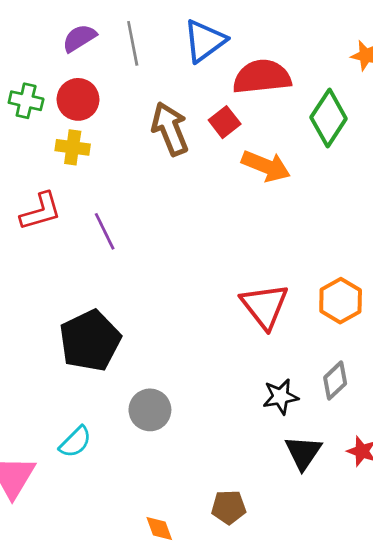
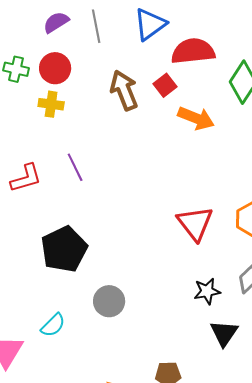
red L-shape: (41, 211) -> (26, 178), moved

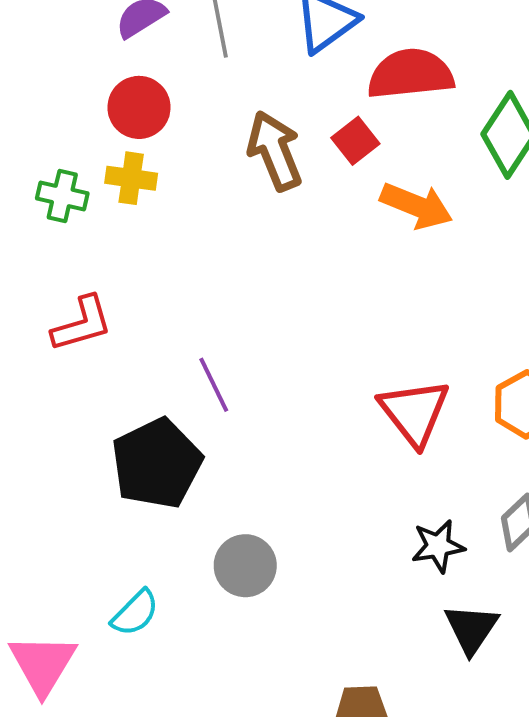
green cross: (16, 69) -> (62, 196), moved
purple line: (75, 167) -> (214, 385), moved

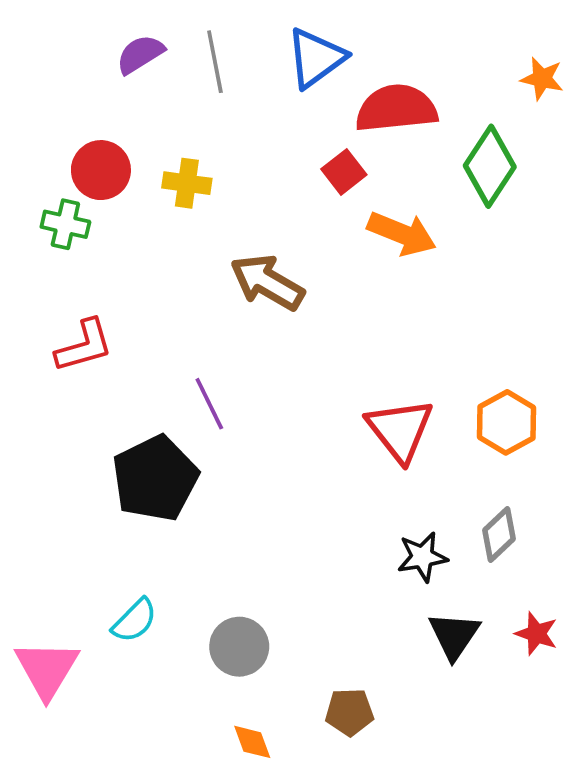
red circle: (139, 107) -> (101, 170), moved
brown arrow: (275, 151) -> (267, 282), moved, turned -38
yellow cross: (131, 178) -> (187, 183), moved
gray circle: (245, 566) -> (239, 647), moved

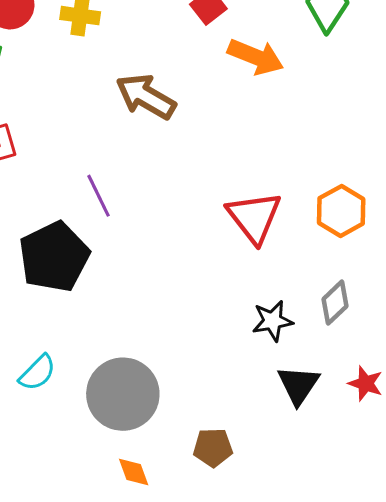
gray circle: (239, 647) -> (123, 394), size x1.5

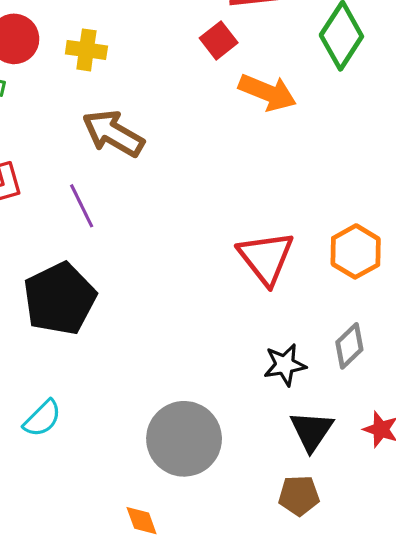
brown arrow: (146, 96) -> (113, 133), moved
purple line: (98, 196) -> (82, 206), moved
gray circle: (123, 394) -> (184, 439), moved
brown pentagon: (213, 448) -> (299, 495), moved

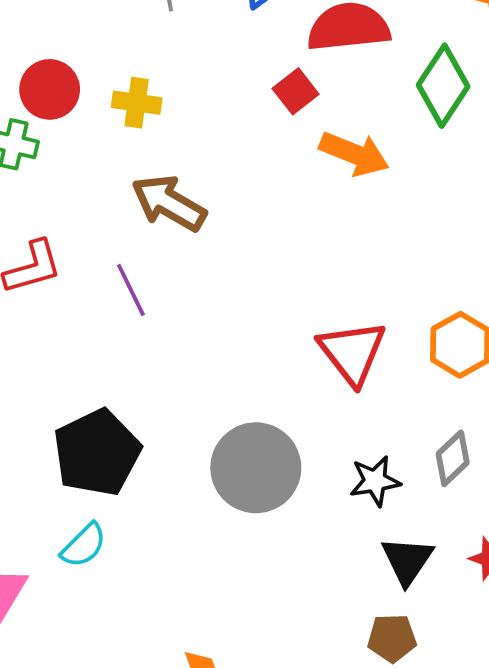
black pentagon: (60, 299) -> (97, 453), moved
gray circle: (184, 439) -> (256, 468), moved

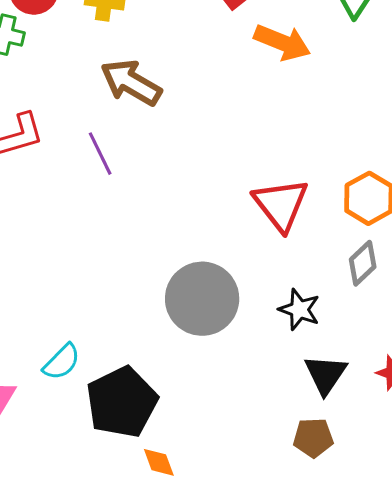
black pentagon: (97, 453) -> (122, 402), moved
gray diamond: (453, 458) -> (363, 263), moved
black star: (375, 481) -> (299, 310), turned 30

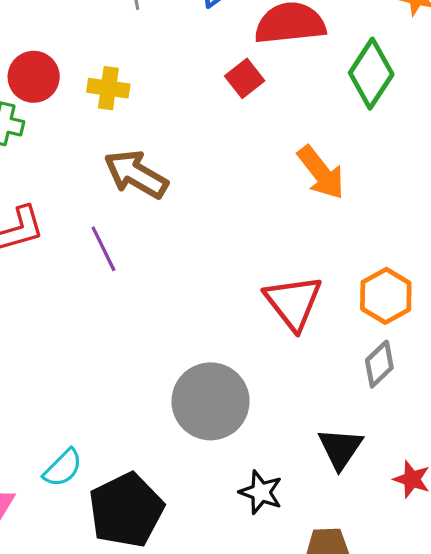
orange arrow: (282, 42) -> (321, 173), moved, turned 30
black star: (299, 310) -> (261, 492), moved
black triangle: (326, 374) -> (340, 448), moved

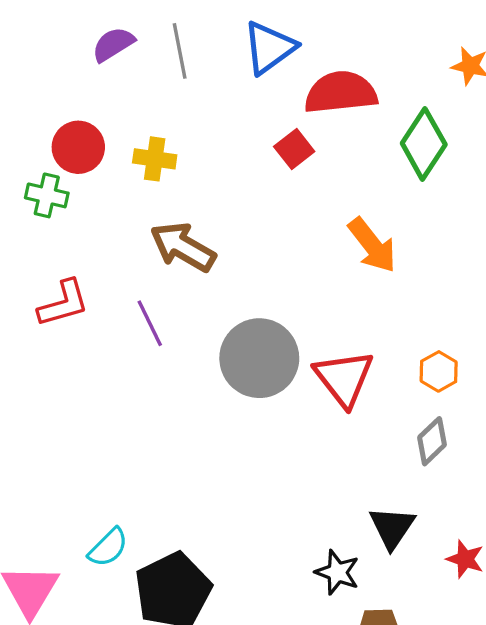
orange hexagon: (386, 296) -> (439, 371), size x0.7
gray circle: (211, 401) -> (259, 358), moved
black star: (261, 492) -> (337, 572), moved

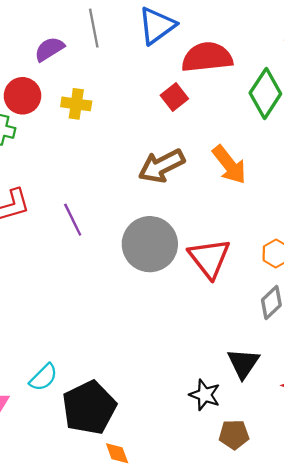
purple semicircle: (113, 44) -> (49, 49), moved
brown arrow: (183, 247) -> (162, 166), moved, turned -57

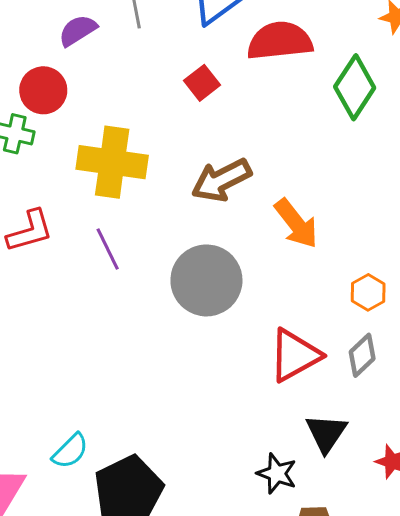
red square: (174, 97) -> (202, 83), moved
yellow cross: (76, 104) -> (112, 162), moved, size x1.8
orange arrow: (229, 165) -> (296, 224), moved
red triangle: (209, 258) -> (295, 355), moved, turned 39

